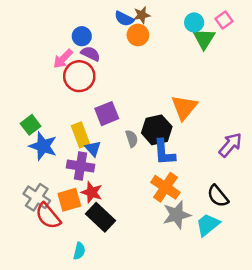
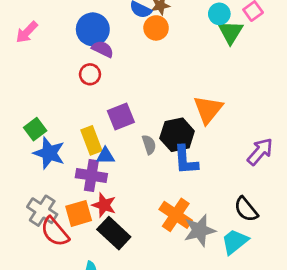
blue circle: (82, 36) -> (93, 29), size x1.5
pink arrow: (63, 59) -> (27, 32), moved
red circle: (79, 76) -> (90, 74), size x0.6
blue triangle: (93, 149) -> (105, 156), turned -49
orange cross: (165, 187) -> (176, 215), moved

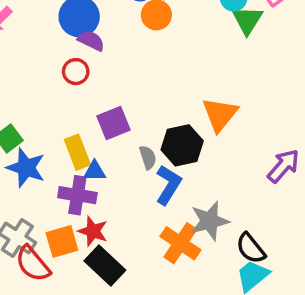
blue L-shape: (186, 160) -> (168, 185), moved, turned -144
black semicircle: (246, 209) -> (251, 248), moved
gray star: (200, 230) -> (210, 221), moved

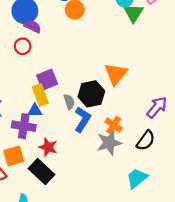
yellow rectangle: (77, 152) -> (40, 95), moved
red star: (93, 231) -> (48, 147), moved
orange cross: (180, 243) -> (114, 125), moved, size x0.7
black semicircle: (251, 248) -> (146, 141), moved, turned -105

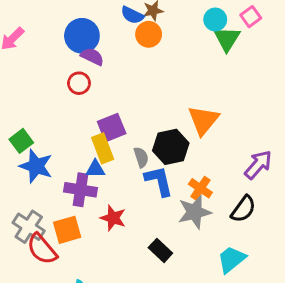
blue L-shape: (83, 119) -> (159, 181), turned -45
black rectangle: (41, 172) -> (160, 250), moved, size x0.7

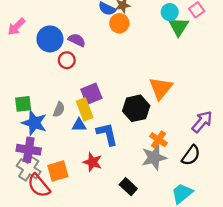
blue circle: (82, 36) -> (50, 39), moved
green square: (21, 141) -> (23, 104), turned 30
gray semicircle: (141, 157) -> (59, 109), moved, turned 40
blue L-shape: (159, 181) -> (107, 134), moved
purple cross: (80, 190) -> (29, 150), moved

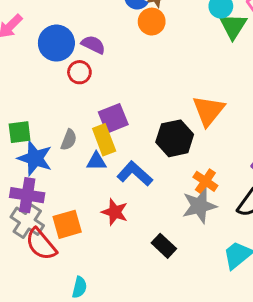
blue L-shape: (107, 134) -> (135, 174), turned -35

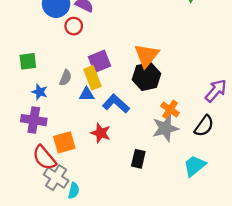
orange triangle: (209, 111) -> (147, 55), moved
green square: (20, 132) -> (28, 61), moved
blue star: (35, 158) -> (40, 92), size x0.6
gray cross: (27, 221) -> (56, 178), moved
black rectangle: (164, 246) -> (138, 159), turned 60

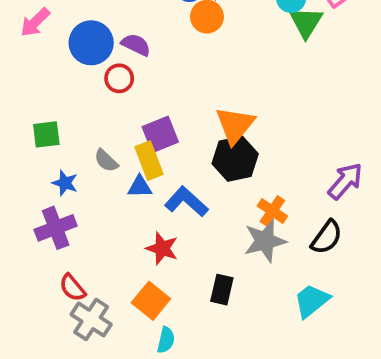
gray semicircle: (65, 78) -> (106, 161), turned 112
purple cross: (34, 120) -> (56, 228), turned -30
orange square: (64, 142) -> (151, 301), moved, turned -35
red semicircle: (44, 158) -> (72, 288), size x0.7
cyan semicircle: (74, 191) -> (166, 340), moved

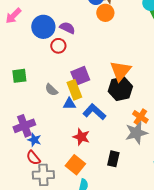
blue star: (65, 183) -> (34, 140), moved
gray cross: (91, 319) -> (43, 175), turned -35

